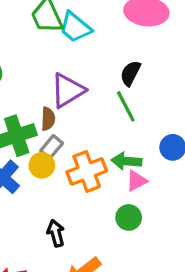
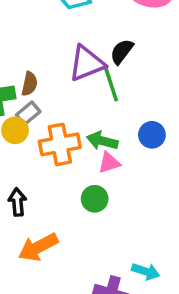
purple triangle: (68, 90) -> (87, 63), moved

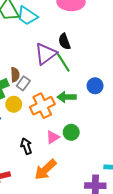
black semicircle: (122, 52) -> (64, 41), turned -42
gray rectangle: (28, 113) -> (23, 83), moved
pink triangle: (109, 163) -> (53, 137), moved

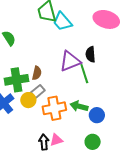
gray rectangle: (23, 83) -> (38, 91), moved
blue circle: (95, 86) -> (97, 115), moved
green circle: (71, 132) -> (93, 142), moved
black arrow: (26, 146) -> (44, 142), moved

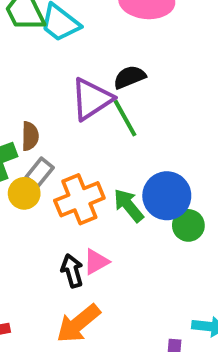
black semicircle: (90, 54) -> (129, 77), turned 84
green arrow: (79, 106) -> (129, 205), moved, turned 48
blue circle: (97, 115) -> (167, 196), size x1.5
green circle: (93, 142) -> (188, 225), moved

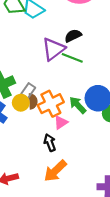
green line: (125, 118) -> (72, 58), turned -35
brown semicircle: (30, 136) -> (33, 101), moved
pink triangle: (96, 262) -> (61, 122), moved

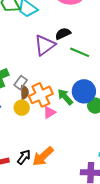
green line: (72, 58) -> (80, 52), moved
yellow circle: (21, 103) -> (22, 108), moved
black arrow: (50, 143) -> (24, 157), moved, turned 56

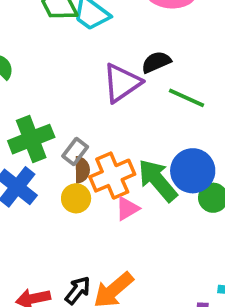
green arrow: (65, 97) -> (158, 180), size x1.4

